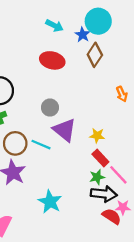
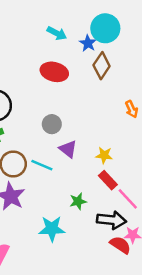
purple triangle: (65, 130) -> (68, 149), size x0.7
green star: (97, 177) -> (78, 201), moved
cyan star: (50, 202) -> (52, 229), turned -30

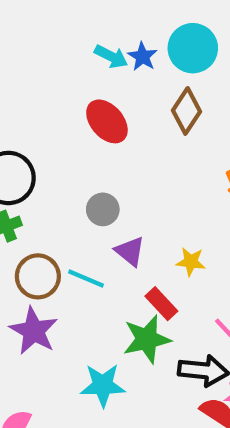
blue star: (88, 43) -> (143, 57), moved
red ellipse: (54, 72) -> (107, 121), turned 35
red rectangle: (108, 180) -> (161, 304), moved
green star: (78, 201) -> (147, 339), size x1.6

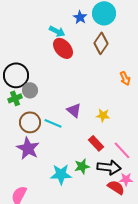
cyan arrow: (111, 57) -> (57, 31), moved
gray circle: (103, 209) -> (30, 90), moved
red rectangle: (161, 304) -> (96, 143), moved
green star: (147, 339) -> (82, 166), moved, size x0.7

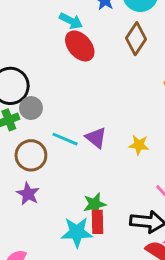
cyan line: (53, 123) -> (65, 139), moved
red rectangle: (96, 143) -> (97, 222), moved, turned 42
purple star: (28, 148) -> (28, 194), size x0.7
green star: (82, 166) -> (95, 204), moved

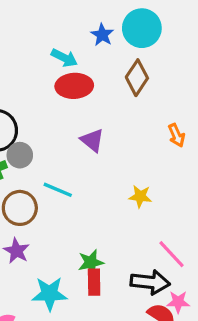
red ellipse: (80, 46) -> (74, 86), turned -52
purple triangle: (96, 138) -> (92, 140), moved
cyan star: (77, 232) -> (49, 294), moved

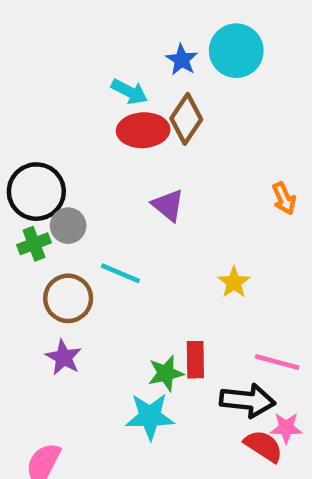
brown diamond: (137, 78) -> (186, 119), moved
yellow star: (140, 196) -> (234, 282), turned 30
pink line: (172, 254) -> (277, 362), turned -32
red rectangle: (94, 282) -> (195, 360), moved
cyan star: (49, 294) -> (150, 416), moved

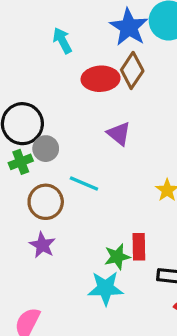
blue star: (182, 60) -> (129, 27), size x1.6
cyan arrow: (129, 92) -> (62, 40), moved, turned -145

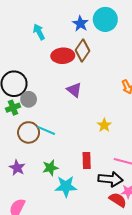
blue star: (129, 27) -> (80, 24), size x0.7
cyan line: (84, 184) -> (46, 130), moved
purple star: (42, 245) -> (17, 168), moved
green star: (117, 257) -> (50, 168), moved

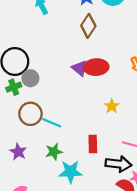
red ellipse: (63, 56) -> (96, 67), moved
cyan line: (46, 130) -> (52, 123), moved

